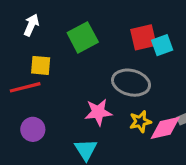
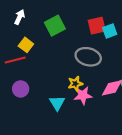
yellow square: (41, 65) -> (26, 45), turned 32
pink star: (98, 112) -> (83, 95), moved
yellow star: (140, 122) -> (75, 84), moved

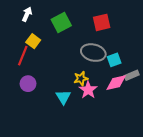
cyan square: (110, 31) -> (114, 60), moved
red line: (15, 60) -> (23, 56), turned -54
pink star: (83, 95) -> (88, 90), turned -30

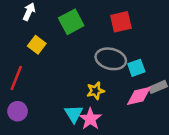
red line: (23, 56) -> (16, 78), moved
purple circle: (28, 84) -> (18, 111), moved
pink star: (88, 90) -> (90, 119), moved

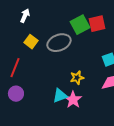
green square: (71, 22) -> (80, 25), moved
gray ellipse: (111, 59) -> (59, 43), moved, turned -35
cyan triangle: (74, 114) -> (60, 96), turned 42

